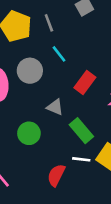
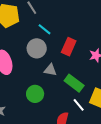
gray circle: (30, 71) -> (37, 48), moved
white line: (81, 159) -> (79, 105), turned 56

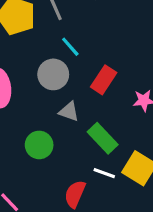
white line: (79, 105) -> (104, 173), turned -40

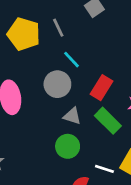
green rectangle: (103, 138) -> (108, 121), moved
green circle: (39, 145) -> (68, 146), moved

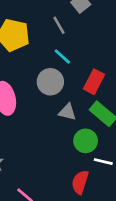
gray line: (58, 28) -> (59, 25), moved
green circle: (68, 146) -> (86, 141), moved

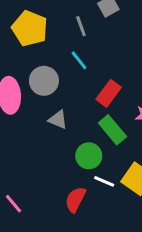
gray circle: (50, 82) -> (44, 81), moved
gray triangle: (67, 112) -> (58, 120), moved

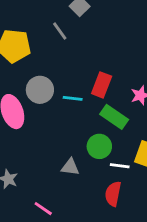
cyan line: (79, 60) -> (73, 98), moved, turned -30
gray triangle: (58, 120) -> (70, 167), moved
red semicircle: (75, 199) -> (113, 194), moved

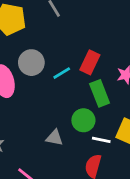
cyan line: (73, 98) -> (62, 73), turned -42
green rectangle: (114, 117) -> (100, 93), turned 30

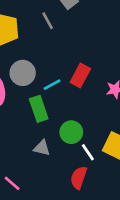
green rectangle: (100, 93) -> (39, 109), moved
white line: (101, 140) -> (88, 152), turned 42

